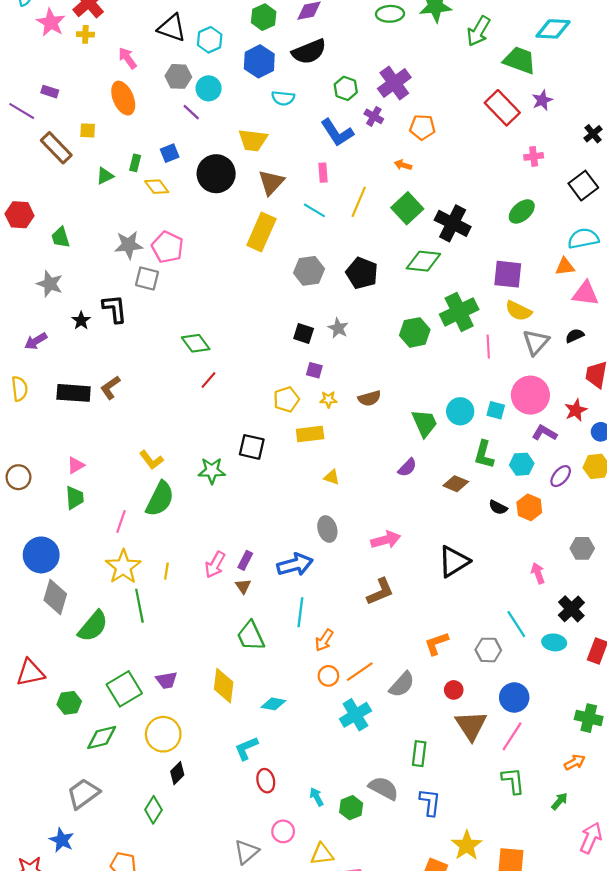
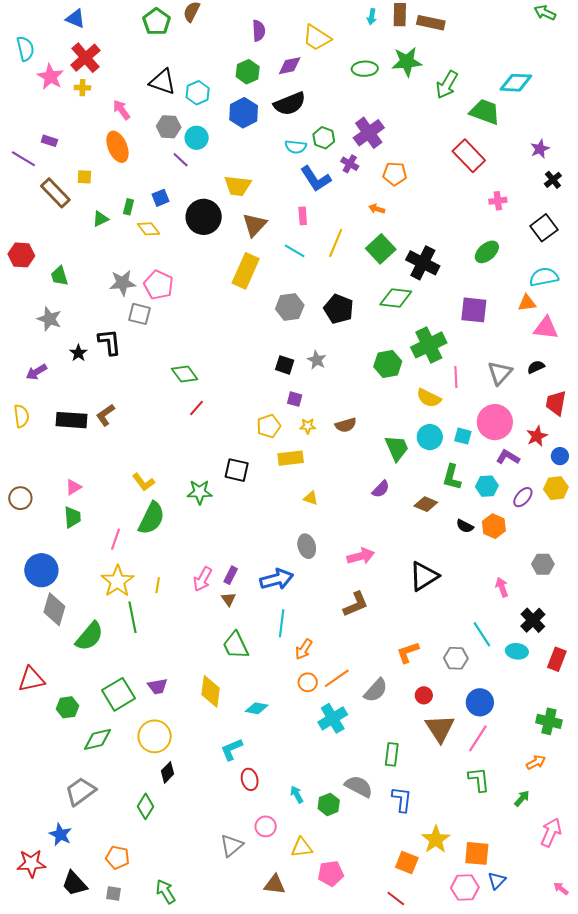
cyan semicircle: (283, 98) -> (296, 147), moved
purple star: (542, 100) -> (540, 149), moved
yellow semicircle: (519, 311) -> (429, 398), moved

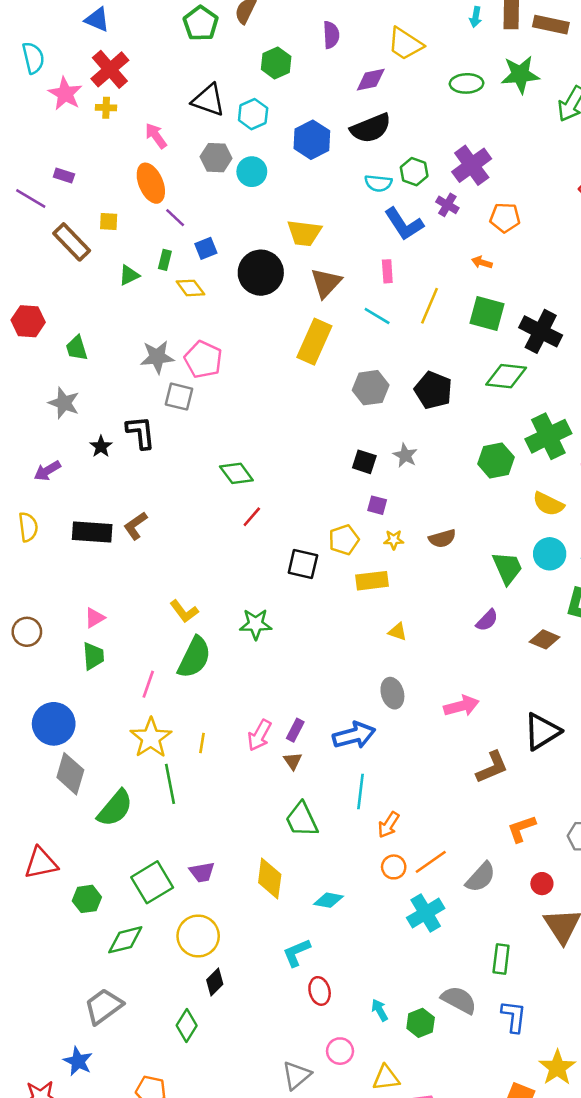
green hexagon: (248, 72) -> (276, 63), moved
purple line: (181, 160) -> (175, 218), moved
green square: (381, 249) -> (487, 314), turned -32
black square: (237, 470) -> (303, 564), moved
brown L-shape: (356, 604) -> (492, 767), moved

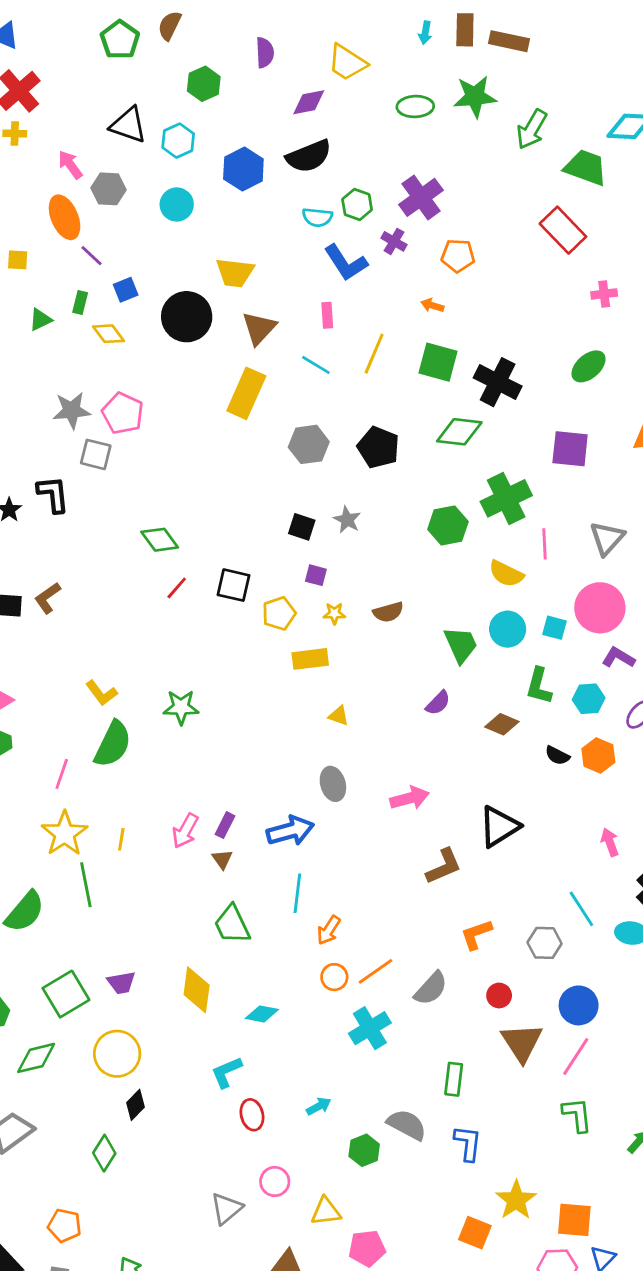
gray hexagon: (216, 158) -> (109, 189), moved
black square: (303, 564) -> (234, 585), moved
cyan arrow: (380, 1010) -> (319, 1106), moved, turned 90

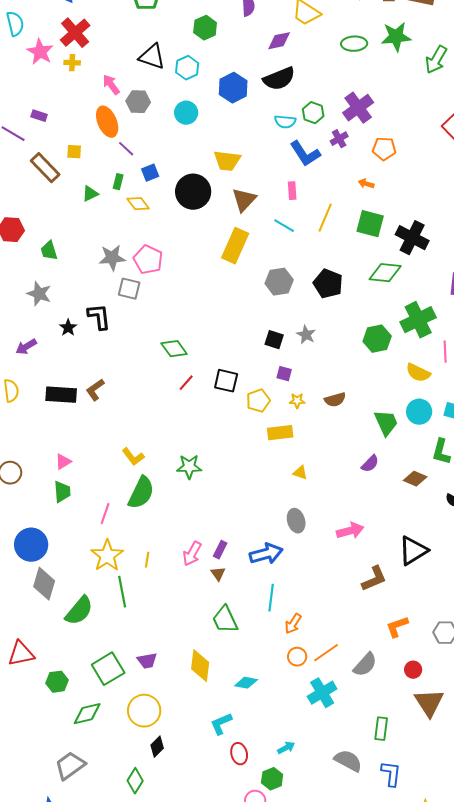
purple cross: (394, 241) -> (339, 139), turned 30
green hexagon: (364, 1150) -> (272, 779), moved

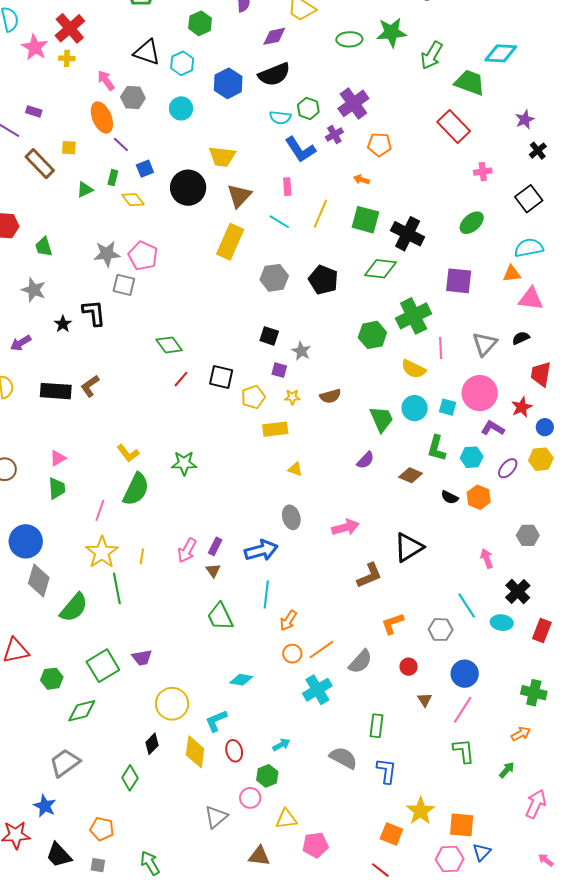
gray star: (306, 335) -> (301, 351), moved
yellow diamond: (200, 666) -> (195, 752), moved
brown triangle: (429, 703) -> (425, 700), size x0.5
yellow circle: (144, 711) -> (172, 704), moved

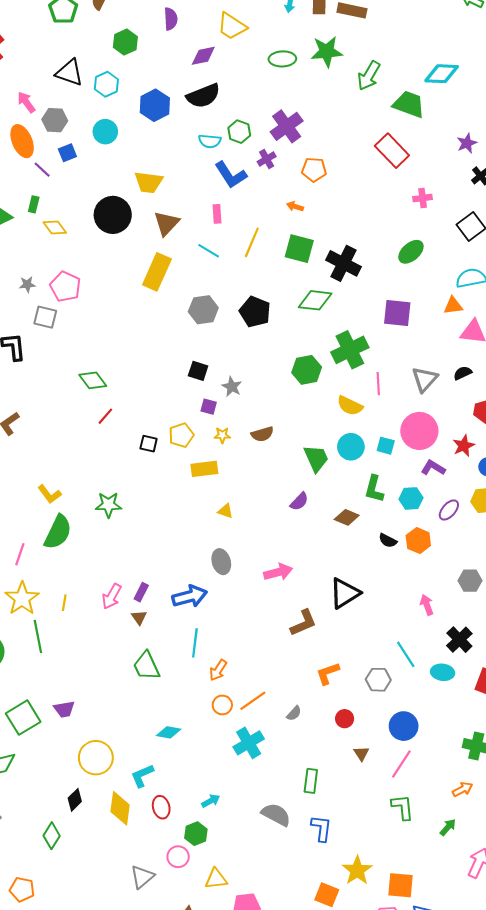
blue square: (145, 169) -> (67, 153), moved
gray star: (107, 254) -> (27, 284), size x0.6
black square: (221, 377) -> (149, 444), moved, size x0.7
gray semicircle: (360, 662) -> (294, 713), size x0.6

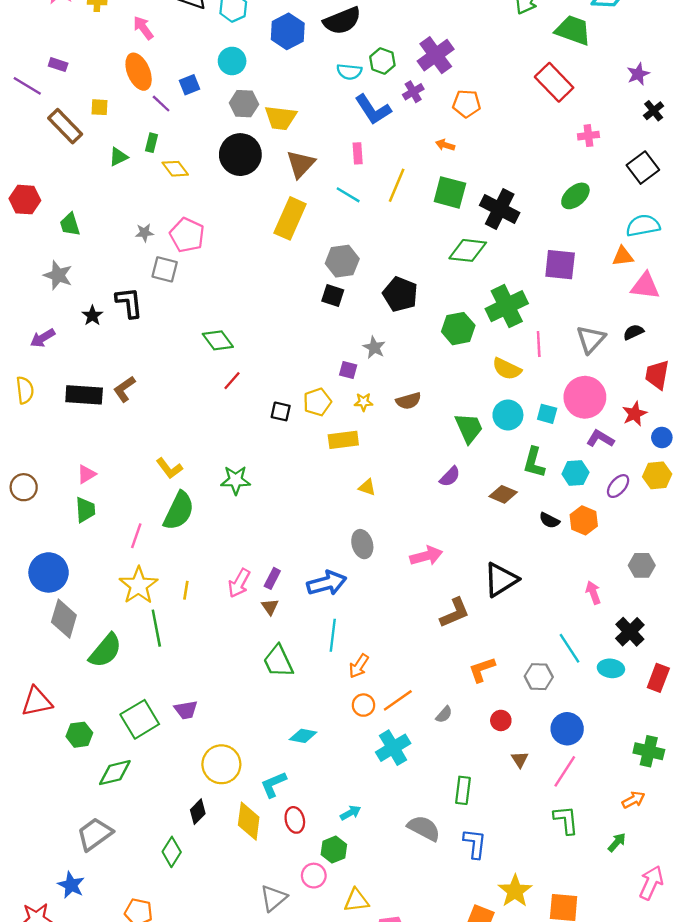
gray hexagon: (55, 120) -> (244, 104), moved
black pentagon: (255, 312) -> (400, 294), moved
black square: (198, 371) -> (333, 295), moved

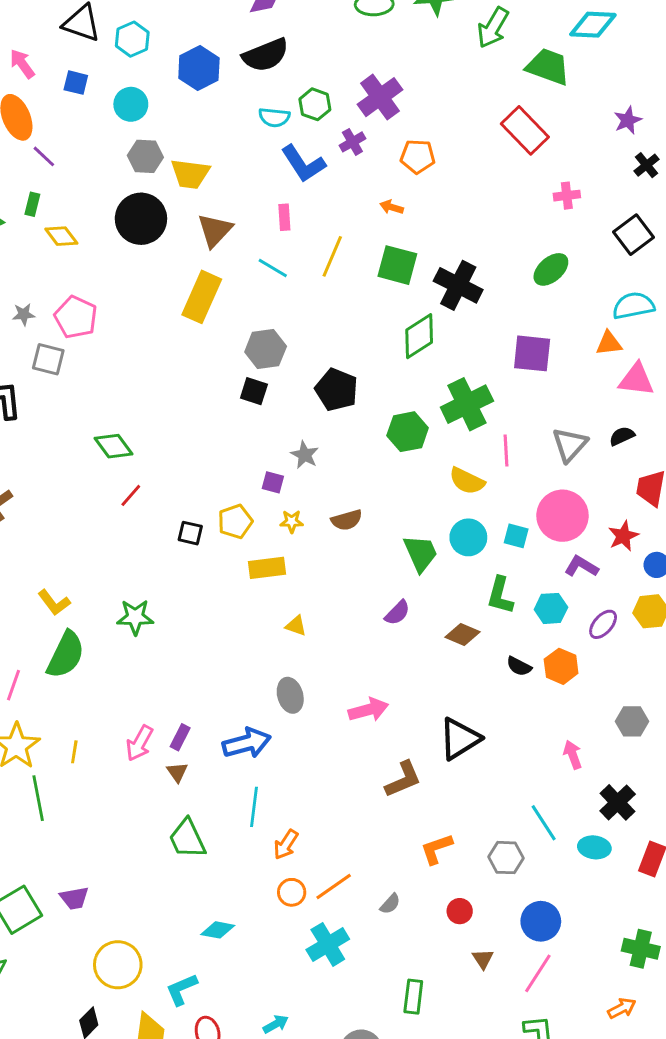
blue square: (189, 85) -> (76, 83), moved, turned 36
green diamond: (468, 250) -> (419, 336), turned -39

